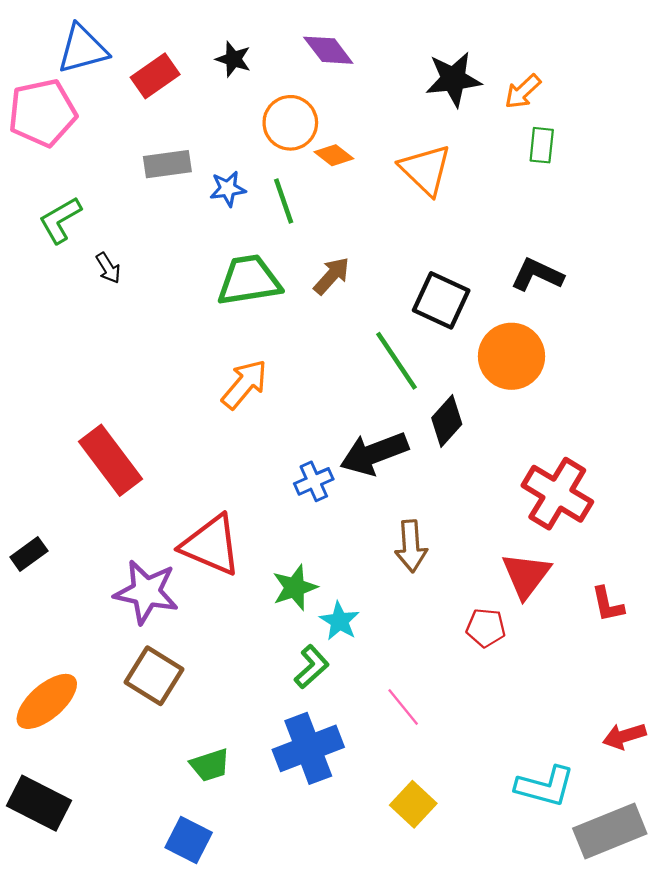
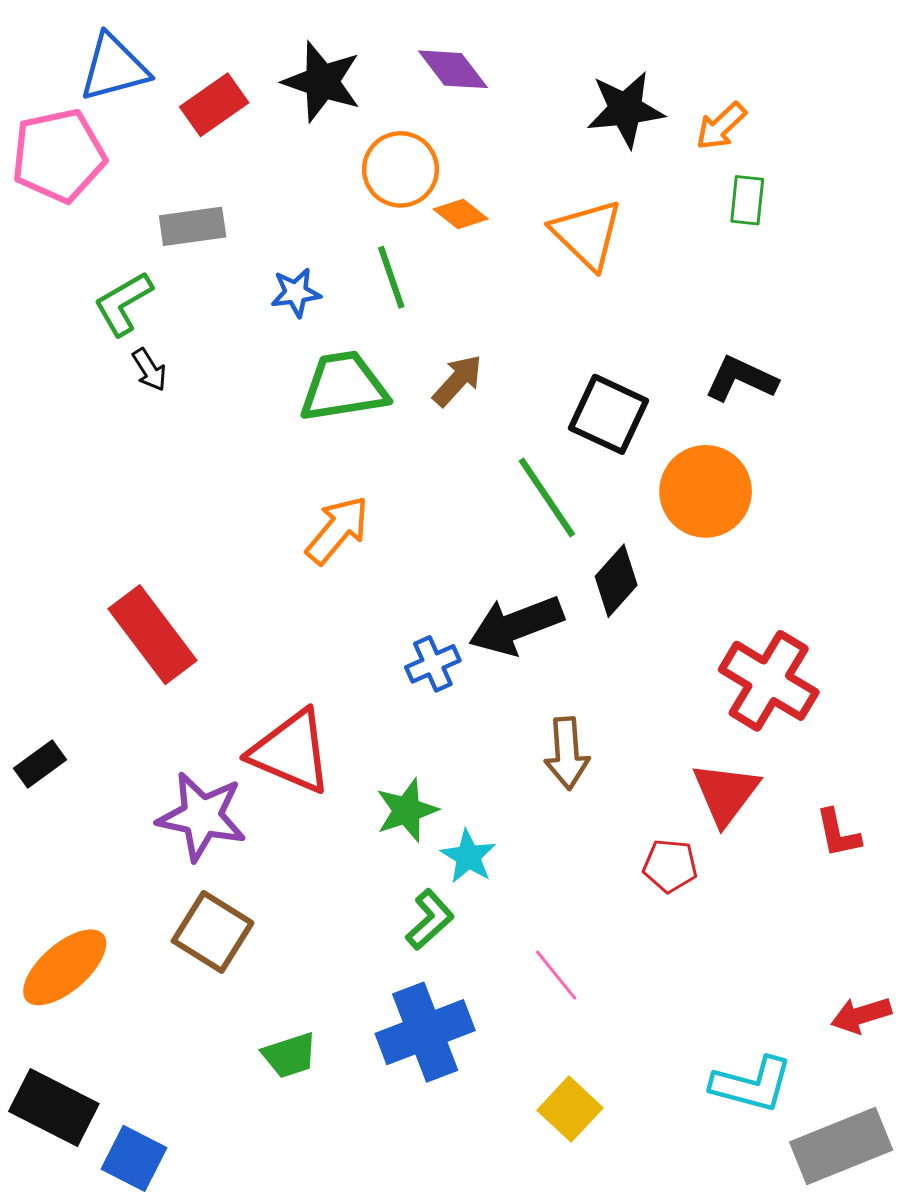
black star: (233, 59) -> (322, 82), size x1.6
gray rectangle: (167, 164) -> (193, 226), moved
blue star: (228, 189) -> (296, 293), moved
green L-shape: (60, 220) -> (123, 303), moved
blue square: (189, 840) -> (134, 1158), moved

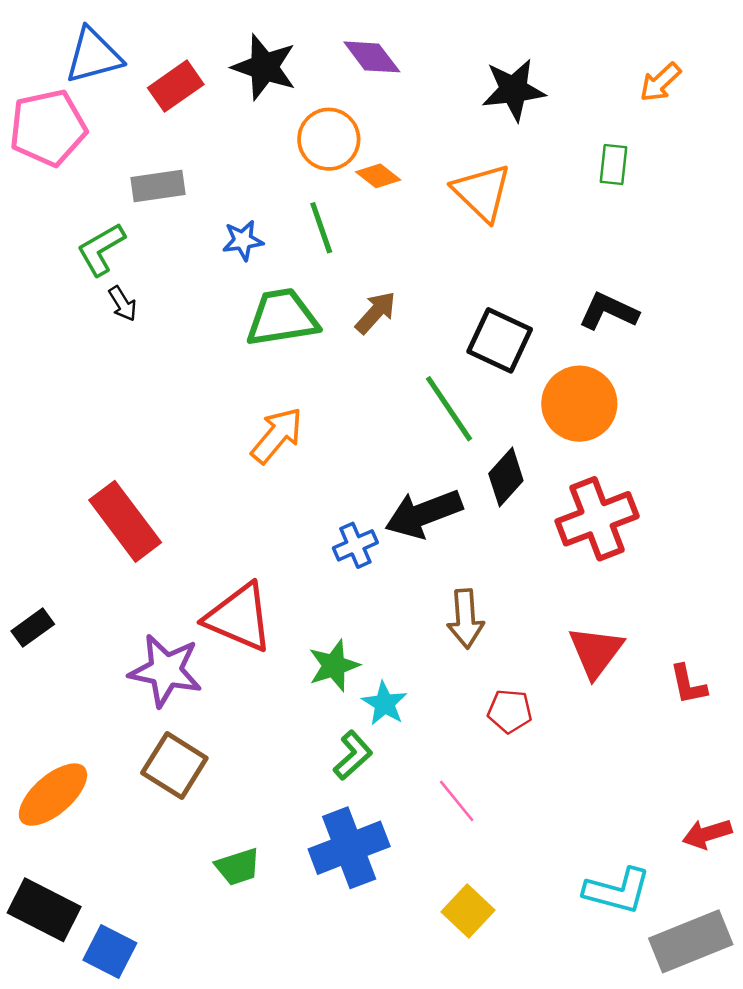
orange arrow: (721, 126) -> (660, 82), moved
red cross: (769, 681) -> (597, 519), moved, turned 38
red pentagon: (670, 866) -> (510, 711), moved

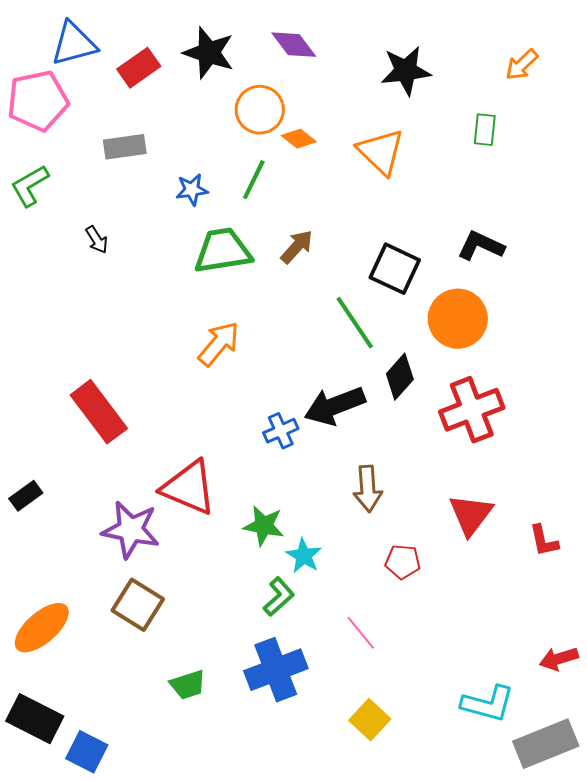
green line: (321, 228) -> (254, 180), turned 45
green L-shape: (101, 249) -> (30, 186), moved
green star: (334, 666) -> (264, 526), turned 30

